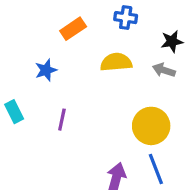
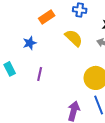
yellow semicircle: (116, 62) -> (74, 38), turned 48

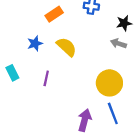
yellow semicircle: (74, 38) -> (67, 47), moved

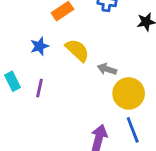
gray arrow: (118, 43) -> (107, 69), moved
purple line: (46, 78) -> (40, 88), moved

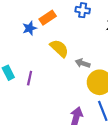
blue star: (40, 46) -> (30, 28), moved

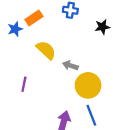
purple line: (30, 78) -> (24, 84), moved

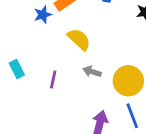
gray arrow: (70, 66) -> (92, 72), moved

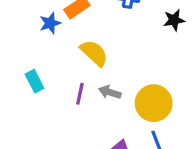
cyan rectangle: (17, 69) -> (34, 81), moved
purple line: (53, 79) -> (80, 94), moved

